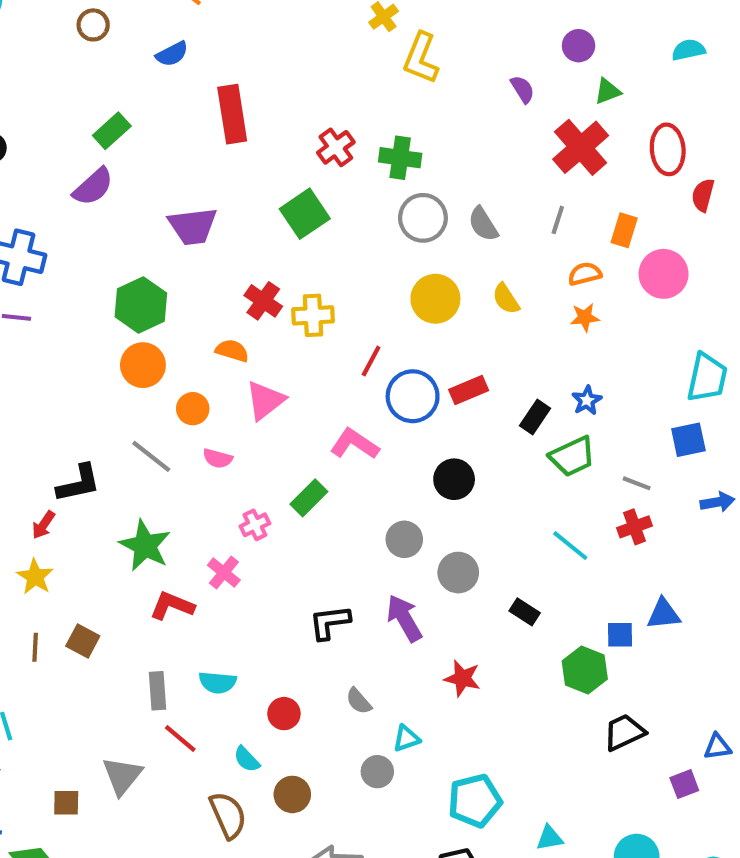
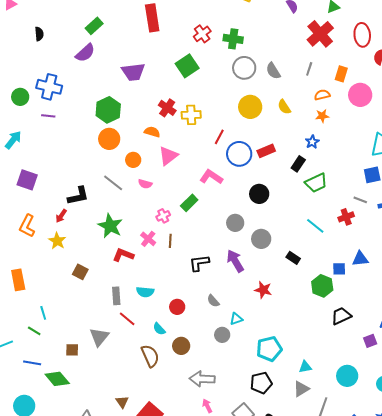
blue star: (587, 400) -> (312, 142), moved
gray line: (637, 483) -> (360, 200), moved
brown line: (35, 647) -> (170, 241), moved

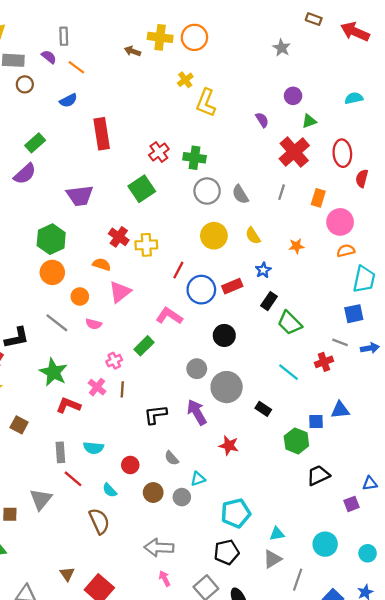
orange semicircle: (322, 95) -> (346, 251), moved
blue star: (312, 142) -> (263, 270), moved
green trapezoid: (316, 183) -> (290, 323), turned 70
gray circle: (261, 239) -> (227, 387), size x1.4
brown circle: (181, 346) -> (153, 493), moved

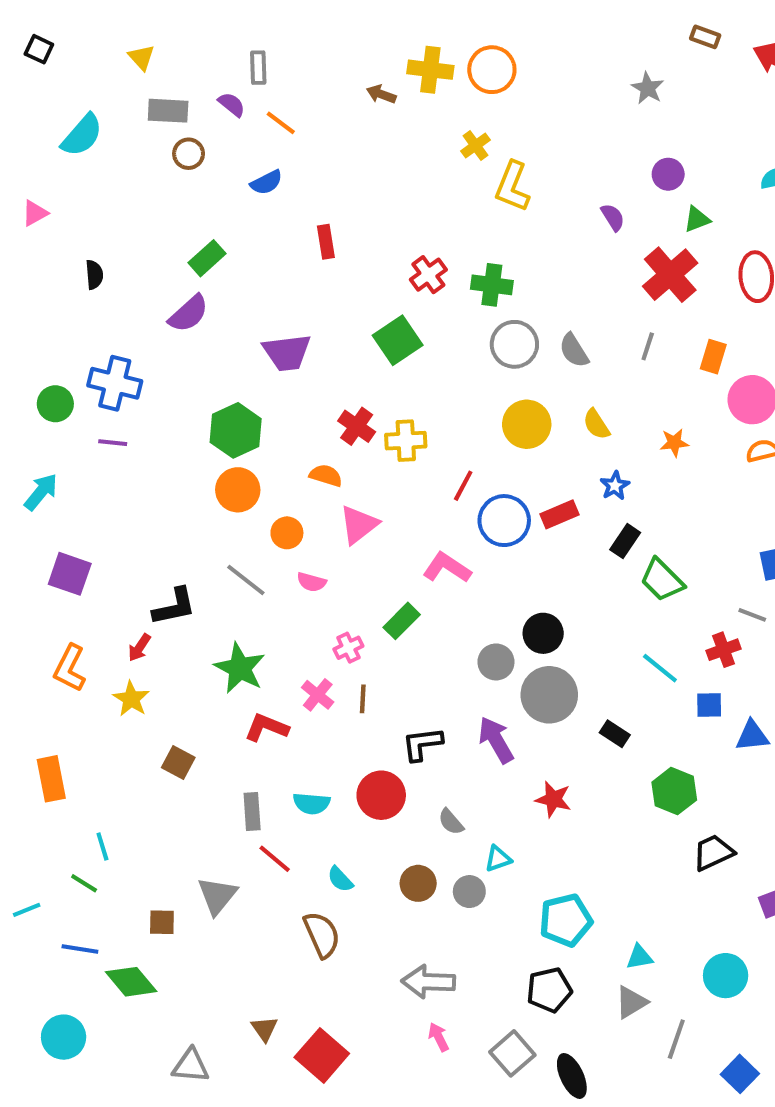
red rectangle: (102, 134) -> (326, 242), size x0.6
black circle: (224, 335) -> (543, 633), moved
blue square: (316, 421) -> (709, 705), moved
red circle: (130, 465) -> (381, 795), moved, size x1.5

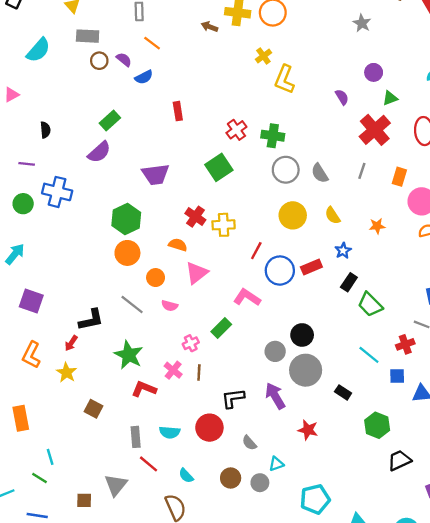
purple semicircle: (232, 105) -> (124, 60), moved
purple line: (113, 443) -> (27, 164), moved

